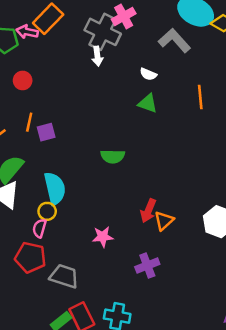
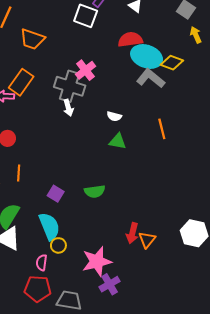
gray L-shape: (174, 40) -> (151, 78), moved
purple square: (46, 132) -> (56, 194), moved, turned -35
yellow circle: (47, 211) -> (58, 245), moved
pink star: (103, 237) -> (97, 261), size x1.6
purple cross: (147, 265) -> (110, 284), moved

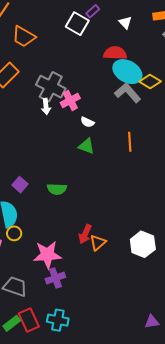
pink cross: (86, 70) -> (70, 100), moved

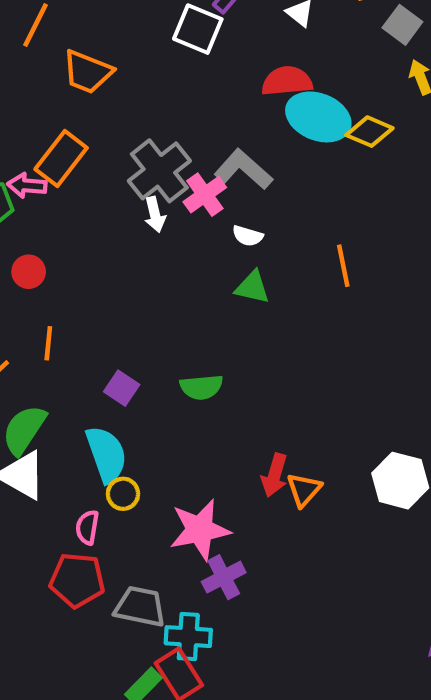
gray cross: (51, 87) -> (159, 171), turned 32
gray L-shape: (128, 93) -> (243, 169), moved
cyan cross: (58, 320) -> (188, 637), moved

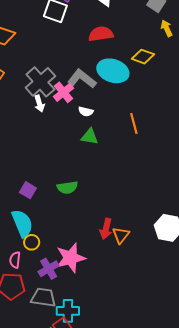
cyan ellipse: (318, 117) -> (113, 71), moved
purple cross: (224, 577) -> (49, 269), moved

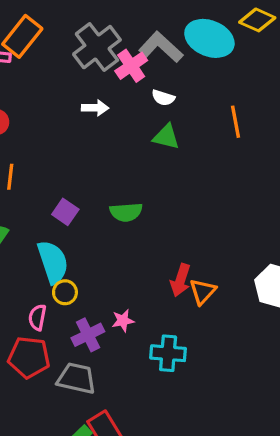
white arrow: (39, 104) -> (95, 108), moved, turned -77
pink star: (71, 258) -> (123, 321), size x0.5
cyan cross: (68, 311) -> (168, 353), moved

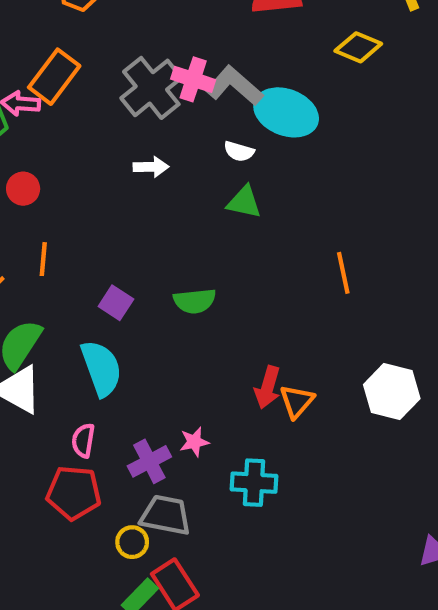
cyan ellipse: (209, 38) -> (286, 112), moved
pink cross: (131, 66) -> (193, 79), moved, turned -36
orange line: (236, 122) -> (343, 273), moved
yellow circle: (65, 292) -> (132, 542), moved
gray trapezoid: (77, 378) -> (166, 515), moved

